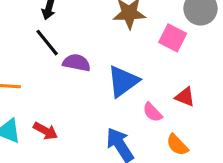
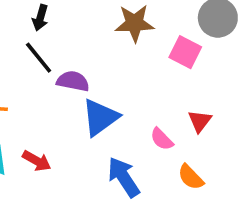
blue triangle: (123, 81) -> (100, 117), moved
red triangle: (185, 97) -> (200, 121), turned 45

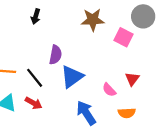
black line: (39, 58) -> (35, 78), moved
purple semicircle: (73, 81) -> (55, 55), turned 90
orange semicircle: (191, 177) -> (127, 113), turned -49

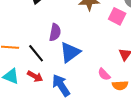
pink semicircle: (109, 90) -> (104, 74), moved
blue arrow: (86, 113) -> (61, 85), moved

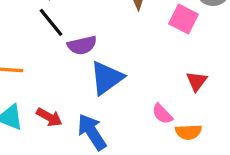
purple semicircle: (55, 32) -> (82, 45), turned 66
black line: (36, 53) -> (51, 22), moved

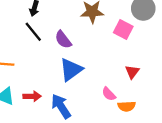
purple semicircle: (82, 45) -> (63, 40), moved, turned 66
red arrow: (49, 117) -> (32, 96), turned -30

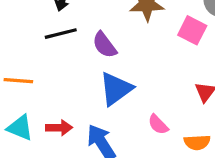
black line: (33, 32) -> (61, 34), turned -65
pink semicircle: (109, 94) -> (158, 124), moved

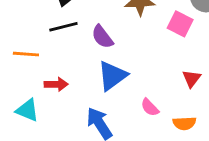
orange line: (18, 81) -> (26, 54), moved
red arrow: (59, 128) -> (56, 84), moved

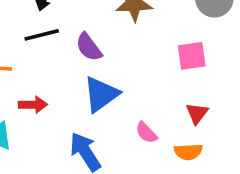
pink square: (180, 24) -> (192, 56), moved, turned -35
red triangle: (192, 79) -> (197, 113), moved

